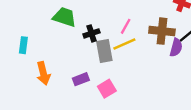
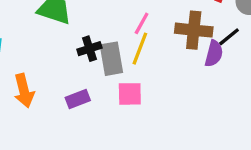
black cross: (91, 33) -> (89, 49), moved
yellow line: (124, 44) -> (140, 49), turned -45
pink square: (107, 89) -> (130, 94), moved, turned 30

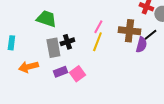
gray rectangle: (111, 59) -> (53, 48), moved
orange arrow: (24, 91) -> (28, 67), turned 90
pink square: (130, 94) -> (77, 74), moved, turned -35

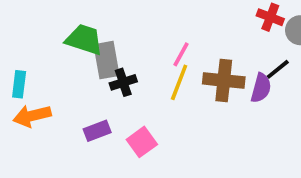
brown cross: (129, 31) -> (224, 80), moved
gray rectangle: (53, 48) -> (107, 60), moved
orange arrow: (28, 67) -> (32, 116), moved
purple rectangle: (60, 72) -> (97, 131), moved

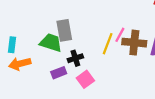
green trapezoid: (84, 40) -> (51, 43), moved
pink line: (181, 54) -> (120, 35), moved
black cross: (123, 82) -> (75, 58), moved

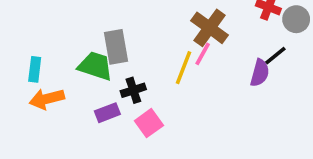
brown cross: (134, 43) -> (210, 28), moved, turned 30

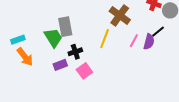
pink line: (203, 54) -> (134, 41), moved
green trapezoid: (95, 66) -> (53, 38), turned 40
cyan rectangle: (35, 69) -> (18, 40), turned 64
orange arrow: (47, 99) -> (25, 57), turned -114

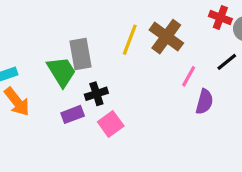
yellow line: (105, 39) -> (130, 40), moved
purple semicircle: (149, 42) -> (204, 102), moved

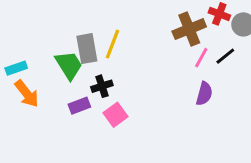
brown cross: (166, 37) -> (189, 29), moved, turned 32
yellow line: (130, 40) -> (112, 44), moved
pink line: (189, 76) -> (201, 58), moved

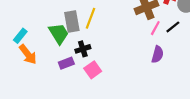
cyan rectangle: (16, 68) -> (20, 36), turned -32

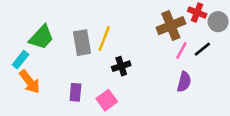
green trapezoid: (59, 34) -> (41, 37), moved, turned 75
black cross: (83, 49) -> (121, 66), moved
purple rectangle: (66, 63) -> (75, 92), turned -64

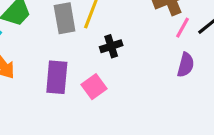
purple rectangle: (75, 92) -> (57, 77), size x1.5

